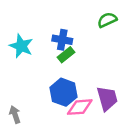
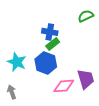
cyan star: (21, 46) -> (17, 62), moved
blue hexagon: (64, 92) -> (46, 63), moved

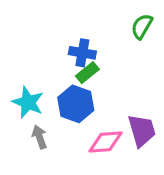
green semicircle: (86, 16) -> (142, 26), turned -35
gray arrow: (12, 92) -> (39, 137), moved

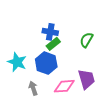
green semicircle: (142, 26) -> (86, 40), moved
gray arrow: (39, 137) -> (33, 88), moved

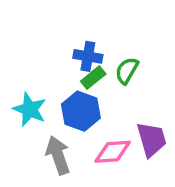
green semicircle: (86, 40) -> (127, 71), moved
gray arrow: (33, 88) -> (58, 155), size x1.5

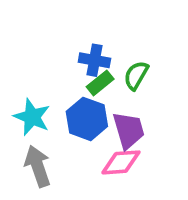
purple trapezoid: (151, 139) -> (129, 130), moved
gray arrow: (58, 155) -> (38, 166), moved

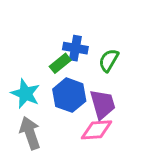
green rectangle: (100, 83) -> (60, 63), moved

